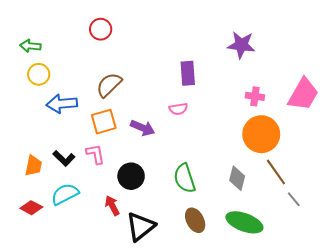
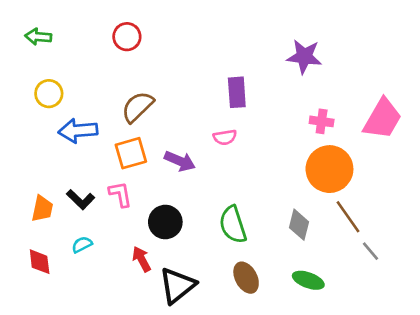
green arrow: (30, 46) -> (38, 37), moved
cyan semicircle: (65, 194) -> (82, 245), size x0.6
red diamond: (31, 208) -> (40, 262), turned 55
green ellipse: (244, 222) -> (308, 280), size x0.7

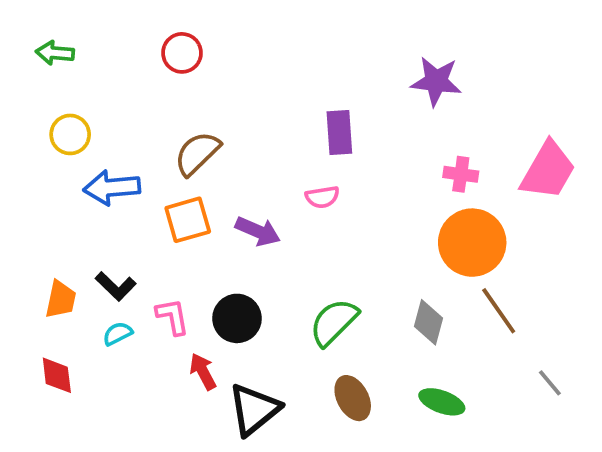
pink L-shape: (120, 194) -> (173, 317), moved
green semicircle: (233, 225) -> (334, 322), turned 63
cyan semicircle: (82, 245) -> (118, 334), moved
gray line: (371, 251) -> (550, 383), moved

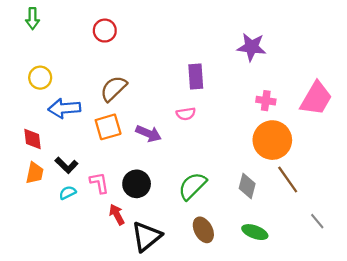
green arrow: (55, 53) -> (33, 19), moved, turned -95
red diamond: (57, 375) -> (33, 139), moved

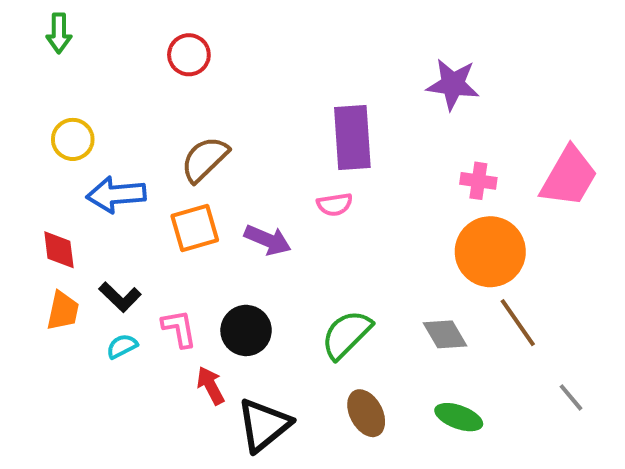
purple rectangle: (196, 77) -> (352, 137), size x1.4
gray diamond: (247, 186) -> (445, 334), turned -45

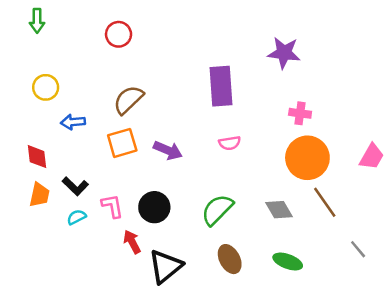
pink trapezoid: (569, 177) -> (372, 157), moved, size x0.7
blue arrow: (116, 195) -> (73, 122), size x0.7
pink semicircle: (335, 204) -> (230, 143), moved

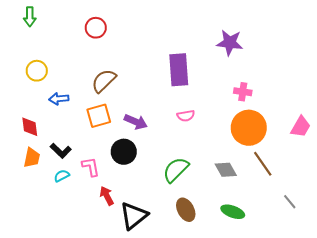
black circle: (154, 207) -> (124, 152), moved

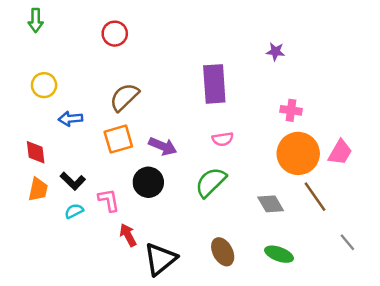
purple star: (230, 43) -> (275, 52), size x0.6
pink trapezoid: (301, 127) -> (340, 152), moved
green semicircle: (176, 170) -> (211, 182), moved

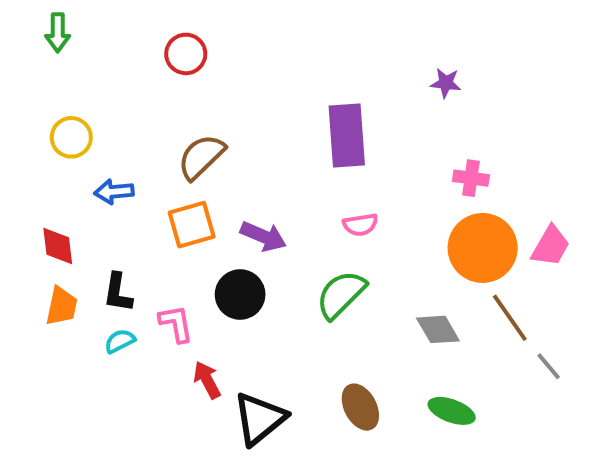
black L-shape: (73, 181) -> (118, 293), turned 55
gray line: (347, 242) -> (549, 366), moved

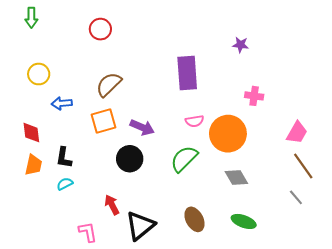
orange circle: (483, 248) -> (228, 134), moved
brown line: (510, 318) -> (303, 166), moved
pink L-shape: (176, 324) -> (88, 232), moved

